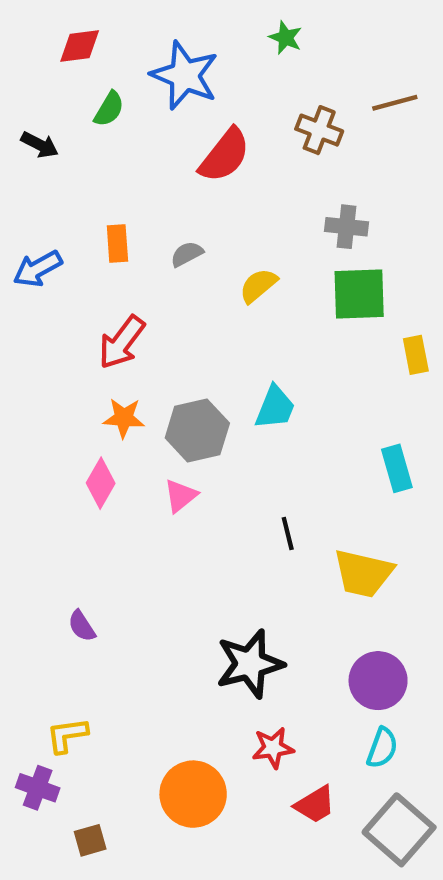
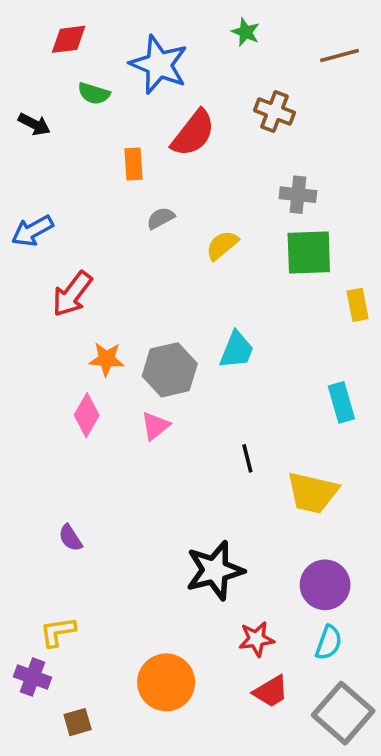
brown line: (395, 103) -> (340, 56), moved
green semicircle: (109, 109) -> (94, 94), turned 76
orange rectangle: (117, 244) -> (134, 164), moved
red arrow: (122, 342) -> (72, 294), moved
red star: (273, 748) -> (256, 639), moved

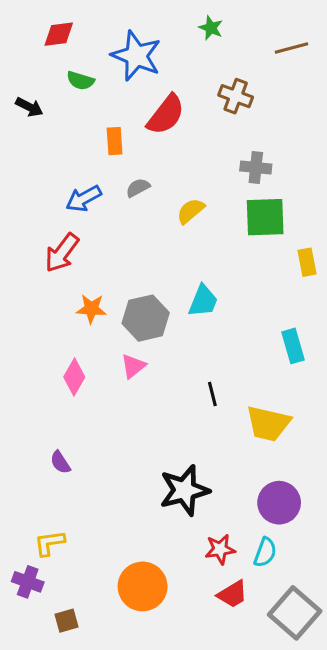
blue arrow: (32, 231) -> (84, 199), moved
pink diamond: (87, 415) -> (74, 377), moved
cyan semicircle: (329, 643) -> (265, 552), moved

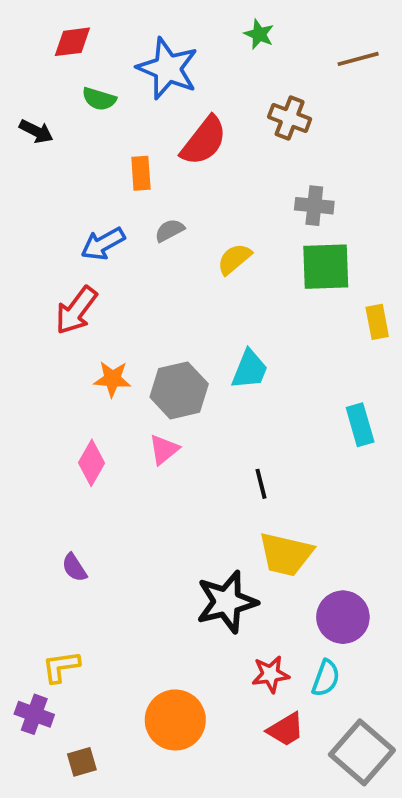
yellow trapezoid: (268, 424) -> (286, 554), moved

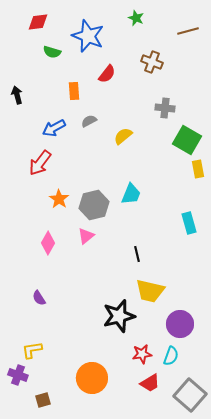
black arrow: (36, 131) -> (17, 95), moved, turned -132
red semicircle: (204, 141) -> (107, 74), size x0.7
green square: (326, 267) -> (187, 140), moved, turned 32
orange star: (112, 379) -> (59, 199), turned 30

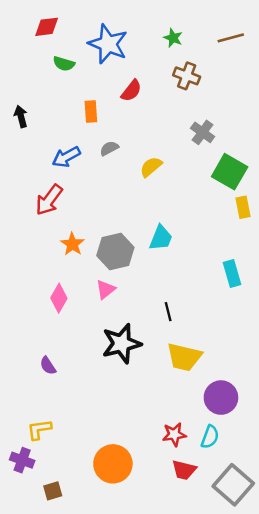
green star: (136, 18) -> (173, 38), moved
gray cross: (165, 108) -> (203, 132), turned 30
black star: (119, 316) -> (122, 344), moved
red trapezoid: (150, 383) -> (184, 470), turned 45

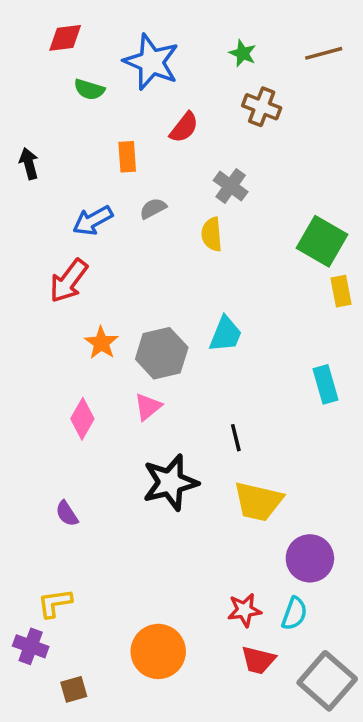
gray cross: (203, 132) -> (231, 186), moved
yellow semicircle: (151, 167) -> (212, 234), turned -55

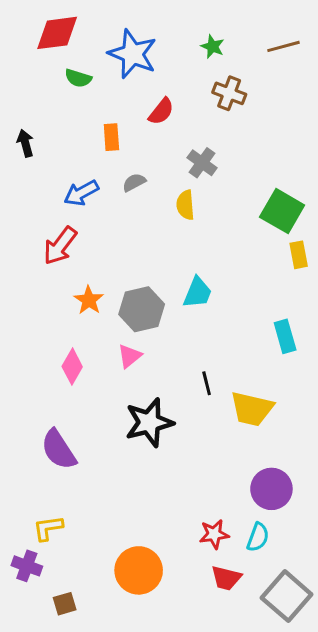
red diamond: (65, 38) -> (57, 33), size x1.4
yellow trapezoid: (258, 501) -> (252, 409), moved
purple semicircle: (67, 514) -> (59, 450), size x1.8

